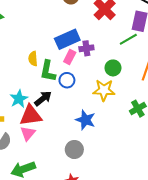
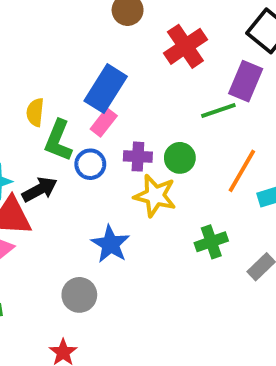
blue rectangle: (67, 39) -> (106, 89), turned -45
purple cross: (86, 48) -> (138, 157), moved

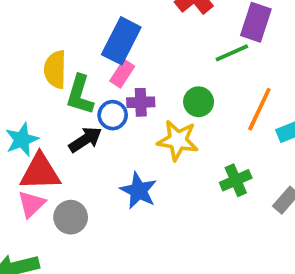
yellow semicircle: (35, 112) -> (55, 69), size x1.4
purple cross: (138, 157) -> (141, 102), moved
black arrow: (40, 189) -> (85, 140), moved
gray circle: (79, 295) -> (71, 217), moved

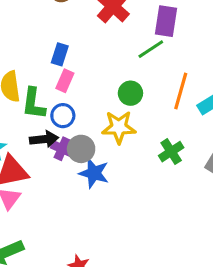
blue rectangle: (121, 41) -> (60, 54), size x0.6
purple cross: (141, 102) -> (62, 149), moved, turned 35
black arrow: (85, 140) -> (44, 139), turned 36
gray circle: (71, 217) -> (81, 149), moved

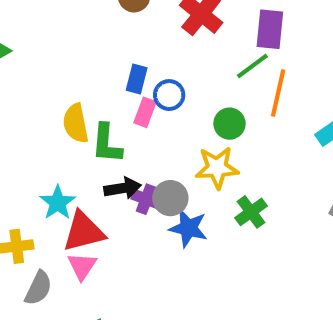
orange line: (181, 91) -> (278, 93), moved
blue circle: (63, 116) -> (169, 95), moved
green cross: (171, 152) -> (251, 212), moved

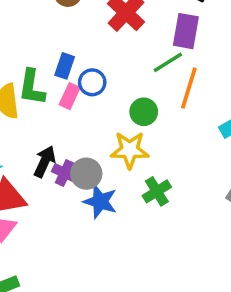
green L-shape: (107, 144) -> (32, 87), moved
black arrow: (123, 188) -> (45, 162), turned -60

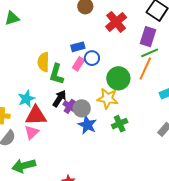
green line: (168, 62) -> (150, 53), moved
blue rectangle: (65, 66) -> (78, 47), turned 48
green L-shape: (32, 87) -> (56, 74), moved
green circle: (144, 112) -> (118, 78), size x1.5

